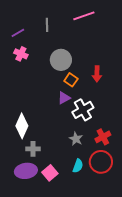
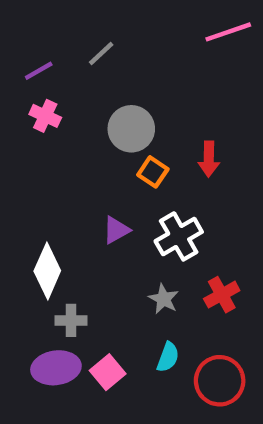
pink line: (84, 16) -> (228, 32), moved
gray line: (47, 25) -> (101, 53), turned 48
purple triangle: (64, 98) -> (116, 230), moved
red circle: (101, 162) -> (220, 381), moved

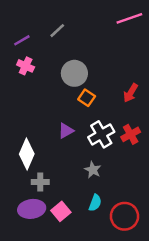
red arrow: (209, 159) -> (131, 93), moved, turned 30
red cross: (222, 295) -> (131, 134), moved

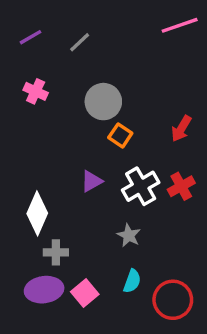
purple line: (22, 40) -> (30, 37), moved

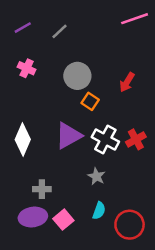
red arrow: (181, 129) -> (127, 82), moved
purple triangle: (91, 181) -> (68, 136), size x1.6
white cross: (141, 186) -> (105, 139), turned -32
white diamond: (37, 213) -> (23, 139), moved

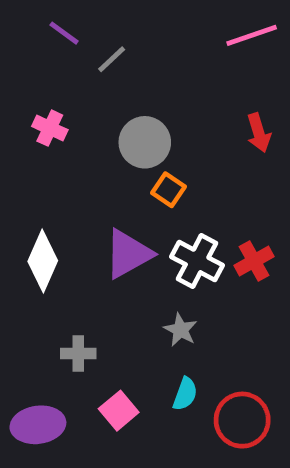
purple line: (23, 28) -> (64, 33), moved, turned 66
red arrow: (127, 82) -> (259, 133), moved, turned -48
purple ellipse: (33, 217) -> (38, 425), moved

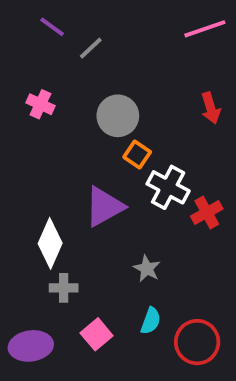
white diamond: (43, 261) -> (50, 243), moved
white cross: (197, 261) -> (168, 187), moved

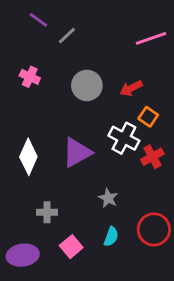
pink line: (205, 29) -> (151, 38), moved
red arrow: (211, 108) -> (131, 88), moved, turned 80
orange square: (137, 154) -> (148, 117), moved
white diamond: (50, 243) -> (28, 157), moved
red circle: (197, 342) -> (154, 229), moved

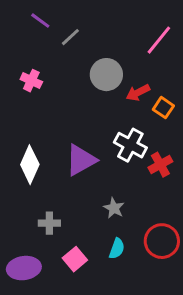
pink line: (151, 38) -> (159, 40), turned -32
gray circle: (87, 85) -> (106, 75), moved
orange square: (148, 117) -> (163, 108), moved

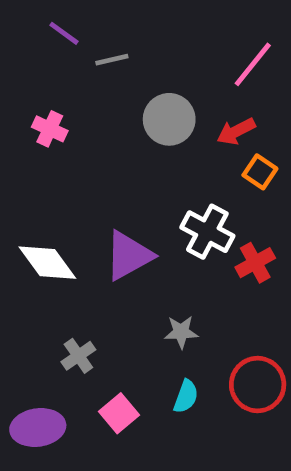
gray line: (70, 37) -> (112, 60), turned 30
red arrow: (138, 93) -> (236, 131), moved
white diamond: (30, 165) -> (47, 263), turned -60
gray star: (114, 208) -> (181, 332), turned -30
gray cross: (49, 223) -> (78, 356), turned -35

